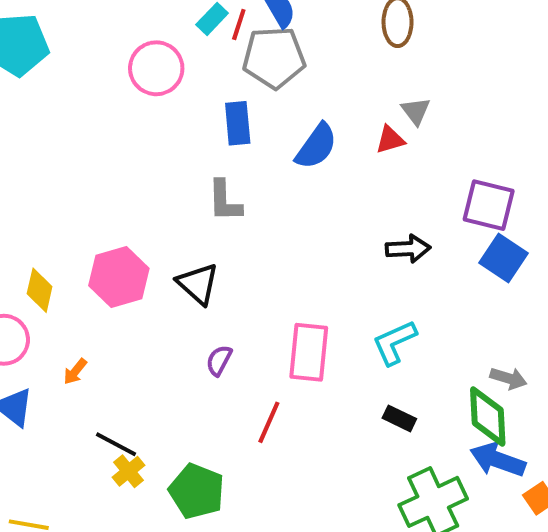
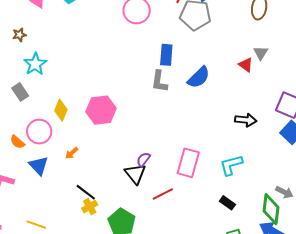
blue rectangle: (238, 123) -> (166, 55), moved
red triangle: (390, 140) -> (246, 65), turned 42
blue semicircle: (316, 146) -> (199, 77), moved
black triangle: (198, 284) -> (135, 174), moved
red line: (269, 422) -> (163, 194), turned 30

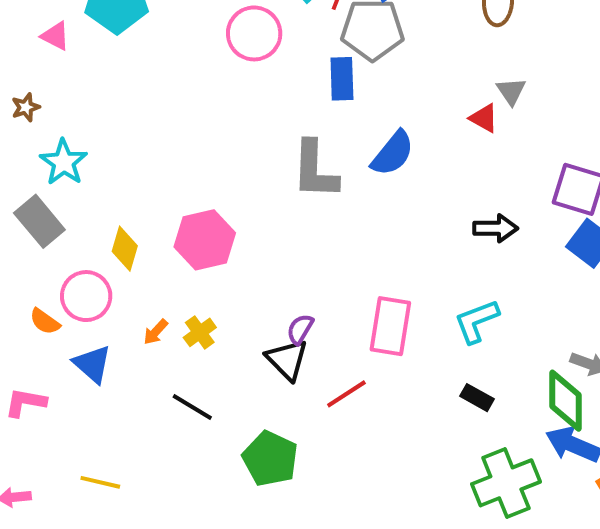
blue rectangle: (166, 55) -> (342, 79), moved
gray L-shape: (159, 81) -> (315, 170), size x1.4
gray rectangle: (20, 92) -> (39, 221), size x1.4
yellow cross: (90, 207) -> (200, 332), moved

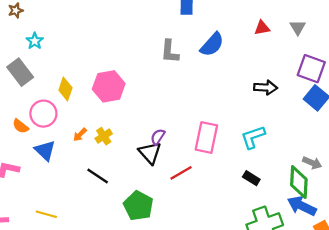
gray triangle: (511, 91) -> (298, 27), moved
red triangle: (484, 118) -> (262, 28), turned -42
cyan star: (64, 162) -> (35, 41), size x0.7
gray L-shape: (315, 170) -> (170, 52), size x0.7

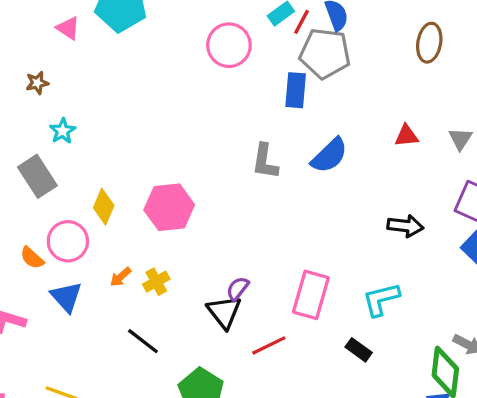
black rectangle: (251, 178) -> (359, 350), moved

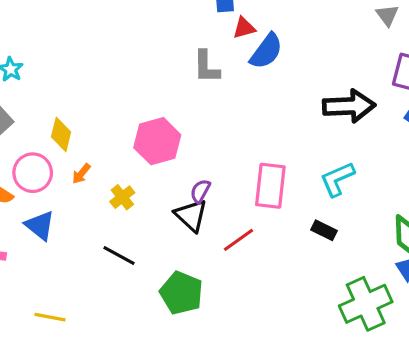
red triangle: (407, 136) -> (244, 28), moved
pink hexagon: (169, 207) -> (157, 141), moved
black arrow: (405, 226) -> (349, 106), size x1.5
orange arrow: (121, 277) -> (81, 174), moved

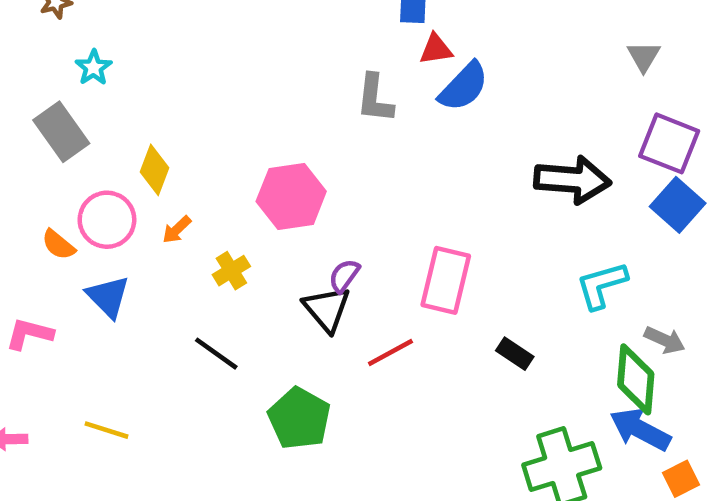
cyan L-shape: (337, 179) -> (602, 285), moved

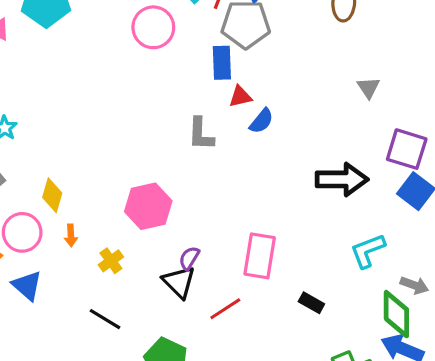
gray triangle: (644, 56) -> (369, 88), moved
blue semicircle: (464, 87) -> (261, 121), size x0.7
orange arrow: (177, 230) -> (71, 235), turned -45

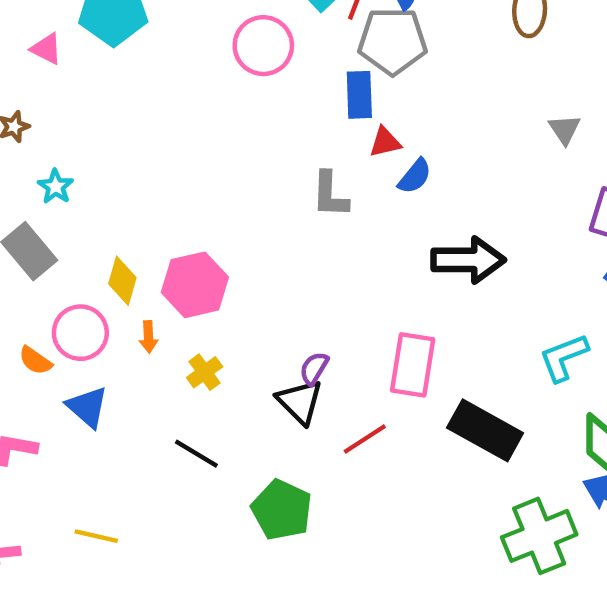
black arrow: (342, 179) -> (468, 260), moved
pink hexagon: (148, 206) -> (195, 285), moved
black rectangle: (311, 303) -> (485, 430), size x2.0

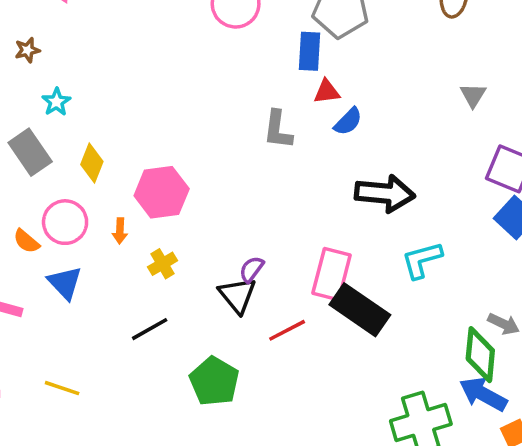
yellow diamond: (122, 281) -> (92, 163), moved
cyan L-shape: (564, 357) -> (422, 260), moved
black rectangle: (485, 430) -> (360, 310), moved
black line: (196, 454) -> (150, 329), turned -66

